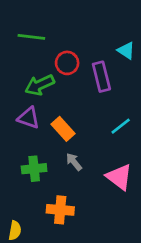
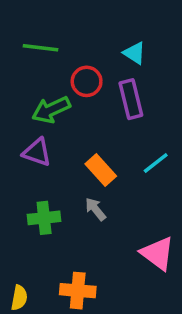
cyan triangle: (126, 51) -> (134, 53), moved
orange rectangle: (63, 129) -> (101, 170), moved
pink triangle: (119, 177) -> (157, 253), moved
orange cross: (60, 210) -> (78, 291), moved

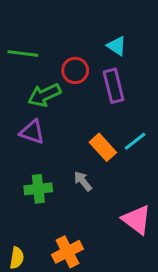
green line: (40, 48) -> (23, 54), moved
orange rectangle: (101, 170) -> (103, 147), moved
orange cross: (78, 291) -> (67, 252), turned -32

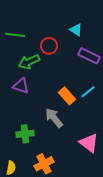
purple rectangle: (114, 86) -> (89, 56), moved, turned -50
gray arrow: (83, 181) -> (54, 118), size x1.5
green cross: (38, 189) -> (25, 134), moved

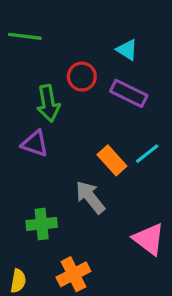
green line: (15, 35) -> (25, 36), moved
purple rectangle: (89, 56) -> (129, 93), moved
green arrow: (29, 62) -> (48, 103), turned -75

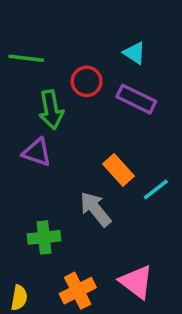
green line: (25, 36) -> (26, 58), moved
cyan line: (147, 154) -> (156, 190), moved
pink triangle: (149, 239) -> (136, 282), moved

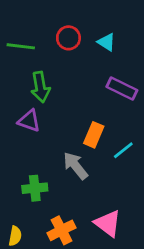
red circle: (87, 81) -> (68, 38), moved
purple rectangle: (136, 99) -> (122, 88), moved
orange rectangle: (118, 170) -> (94, 135), turned 65

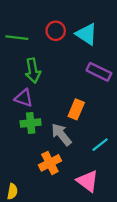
cyan triangle: (106, 42) -> (86, 34), size x1.5
cyan line: (123, 150) -> (100, 145), moved
green cross: (35, 188) -> (31, 123), moved
orange cross: (61, 230) -> (50, 163), moved

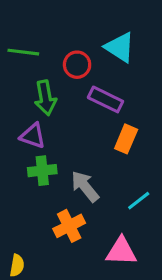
red circle: (56, 31) -> (77, 65), moved
purple rectangle: (99, 72) -> (106, 99), moved
orange rectangle: (76, 109) -> (126, 139), moved
pink triangle: (88, 181) -> (121, 251), turned -35

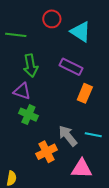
red circle: (77, 65) -> (52, 19), moved
green cross: (42, 171) -> (28, 115), turned 30
gray arrow: (85, 186) -> (68, 136), moved
cyan line: (139, 201) -> (93, 135), turned 49

